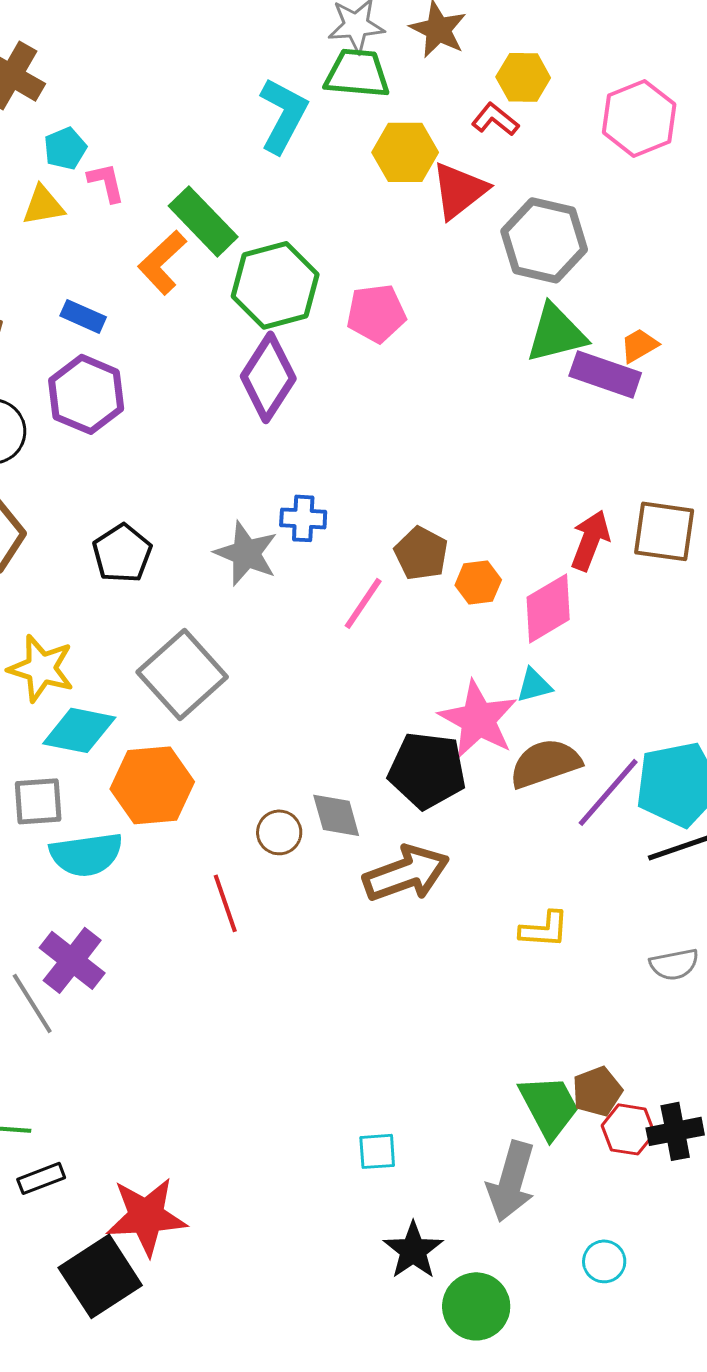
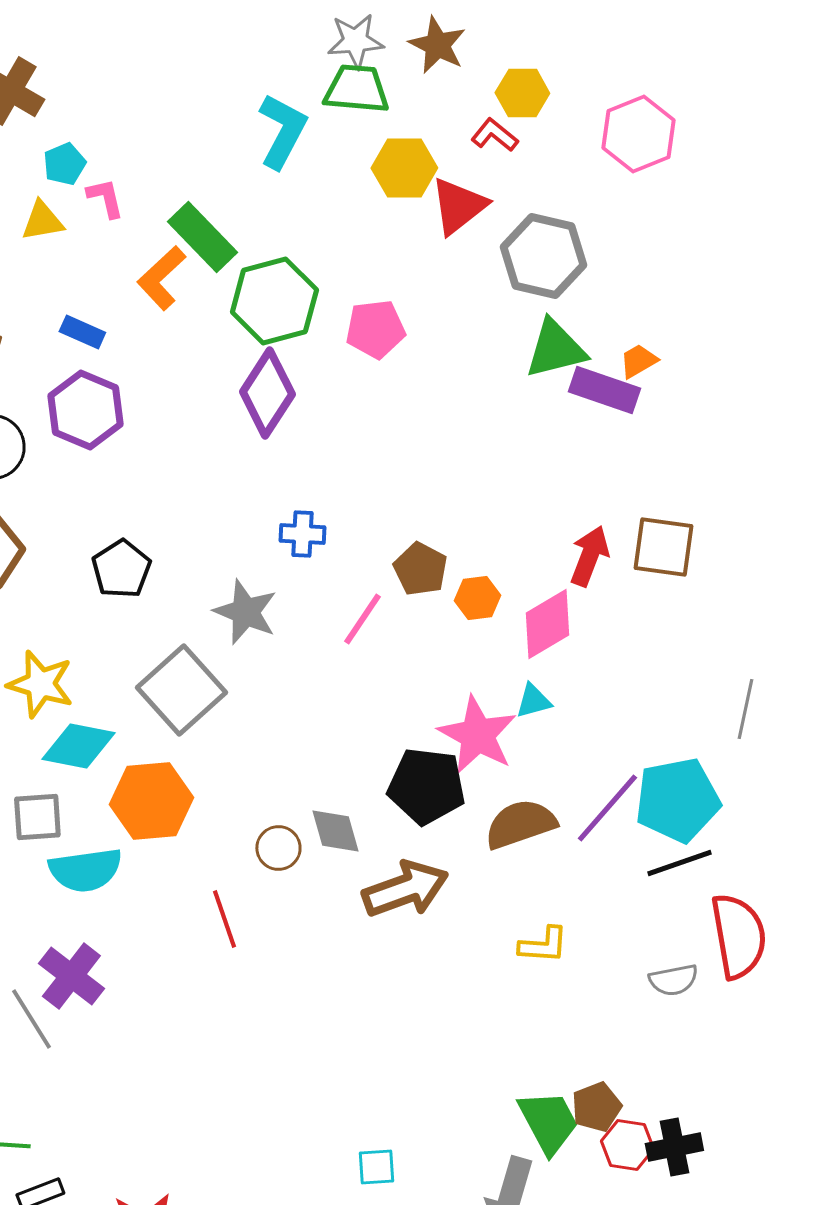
gray star: (246, 553) -> (245, 612), moved
brown semicircle: (545, 763) -> (520, 824), moved

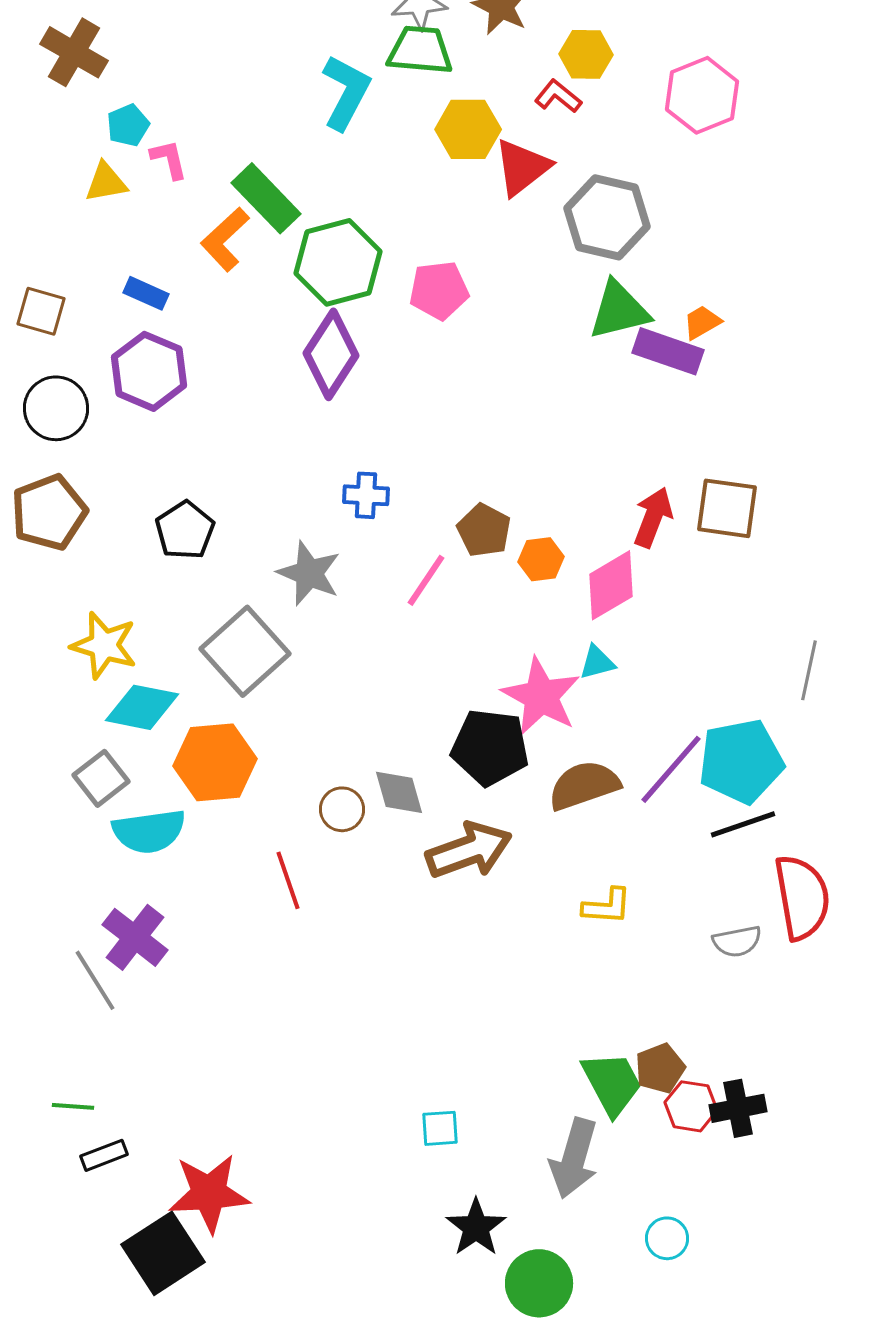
gray square: (37, 817) -> (101, 778), turned -34

